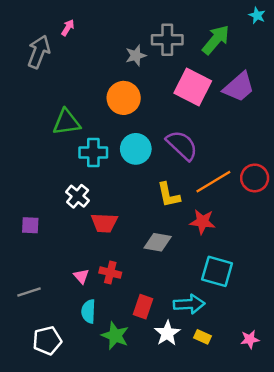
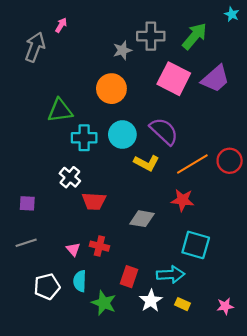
yellow L-shape: (169, 195) -> (146, 163), moved, turned -50
gray line: (29, 292) -> (26, 243), moved
white pentagon: (47, 340) -> (47, 287), moved

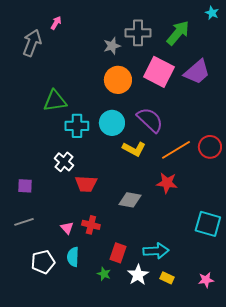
orange circle: (111, 89) -> (118, 80), moved
cyan square: (196, 245) -> (208, 224), moved
green star: (104, 303) -> (104, 274), moved, size x0.6

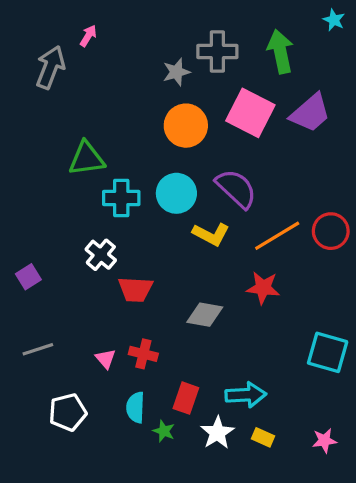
green arrow: (178, 33) -> (280, 52), turned -52
purple square: (25, 186) -> (28, 277), moved, turned -35
cyan semicircle: (73, 257) -> (135, 407), moved

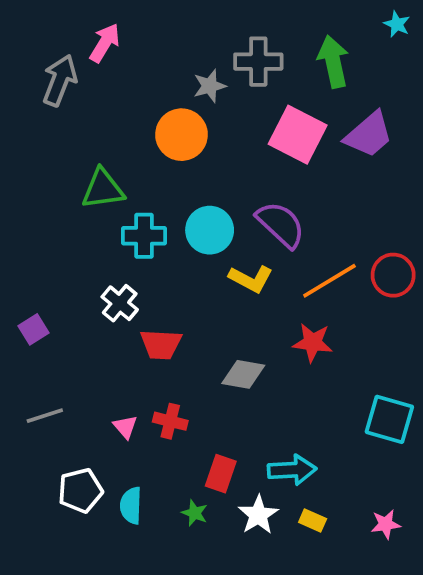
pink arrow: (88, 36) -> (105, 43), size x1.5
orange circle: (186, 126) -> (181, 135), moved
cyan semicircle: (135, 407) -> (131, 505), moved

